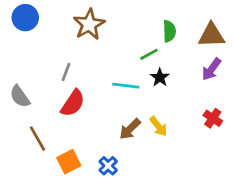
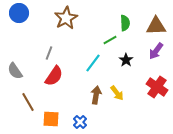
black star: (160, 77) -> (126, 60), moved
cyan line: (126, 86) -> (93, 63), turned -60
red cross: (213, 118) -> (157, 87), size x1.5
brown arrow: (130, 129) -> (96, 95), turned 144
orange square: (69, 162) -> (51, 119), turned 30

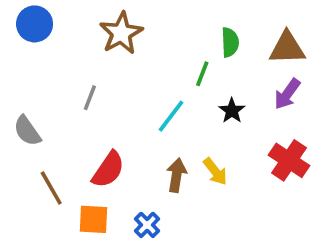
green line: (110, 40) -> (202, 74), turned -40
red semicircle: (54, 76) -> (108, 170), moved

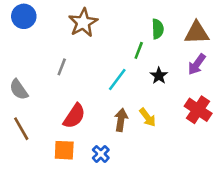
brown line: (51, 188) -> (21, 129), moved

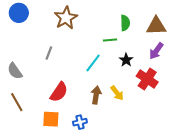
green line: (139, 50) -> (110, 40), turned 64
red cross: (198, 110) -> (147, 79), moved
blue cross: (101, 154) -> (80, 122), turned 32

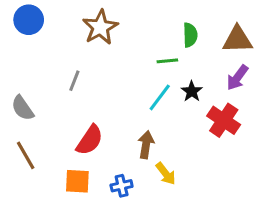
cyan line: (93, 63) -> (160, 97), moved
yellow arrow: (117, 93) -> (166, 174), moved

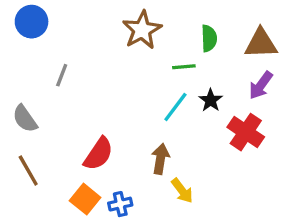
brown star: (100, 27) -> (142, 30), moved
gray line: (74, 81) -> (62, 75), moved
orange square: (77, 181) -> (85, 199), turned 36
blue cross: (122, 186) -> (120, 204), moved

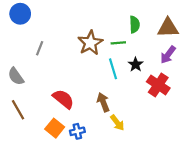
brown star: (142, 30) -> (90, 43), moved
cyan line: (175, 107) -> (113, 69), turned -54
red semicircle: (98, 154) -> (63, 99), turned -85
brown arrow: (160, 159) -> (103, 102), turned -30

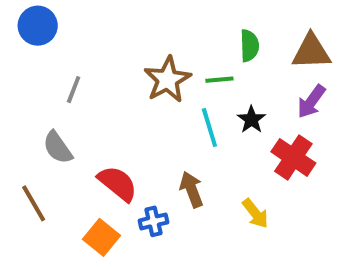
gray semicircle: (16, 76) -> (58, 147), moved
yellow arrow: (117, 123) -> (255, 213), moved
blue cross: (77, 131) -> (154, 221), moved

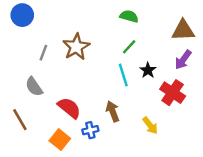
green semicircle: (249, 46) -> (129, 16), moved, turned -72
brown star: (168, 80) -> (76, 47), moved
green line: (219, 80) -> (129, 47), turned -42

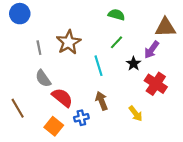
gray line: (43, 53) -> (39, 48), turned -32
purple arrow: (183, 60) -> (152, 50), moved
cyan line: (123, 75) -> (98, 66), moved
gray semicircle: (34, 87) -> (43, 78), moved

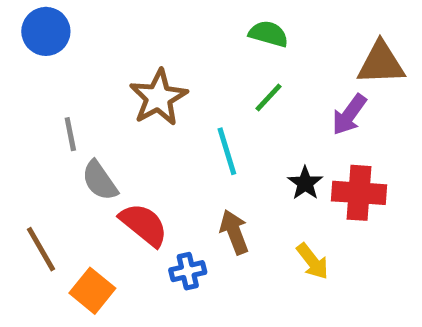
gray line: (39, 48) -> (70, 134), moved
black star: (133, 64) -> (305, 183), moved
red cross: (156, 84) -> (359, 193), turned -30
orange square: (54, 126) -> (92, 291), moved

